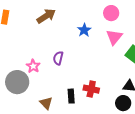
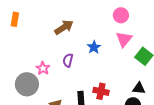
brown arrow: (46, 16) -> (64, 27), moved
blue star: (84, 30) -> (94, 47), moved

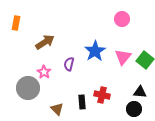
brown arrow: (64, 27) -> (45, 42), moved
pink triangle: (124, 39) -> (123, 57), moved
blue star: (94, 47) -> (95, 51), size x1.5

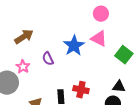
pink triangle: (123, 57) -> (99, 39), moved, turned -42
purple semicircle: (69, 64) -> (48, 59), turned -40

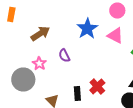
blue star: (74, 46) -> (87, 28), moved
red cross: (81, 90) -> (97, 86), turned 35

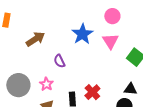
pink triangle: (115, 36) -> (110, 41), turned 30
pink star: (39, 64) -> (46, 84), moved

